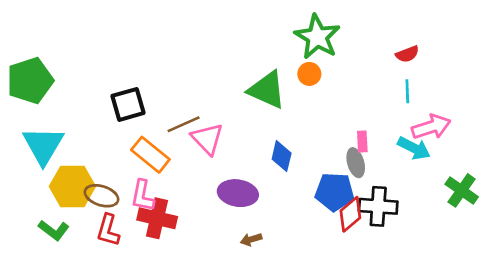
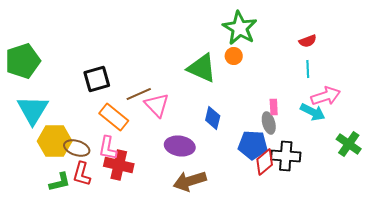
green L-shape: (54, 230) -> (60, 182), moved, turned -50
brown arrow: (251, 239) -> (190, 181), size x2.0

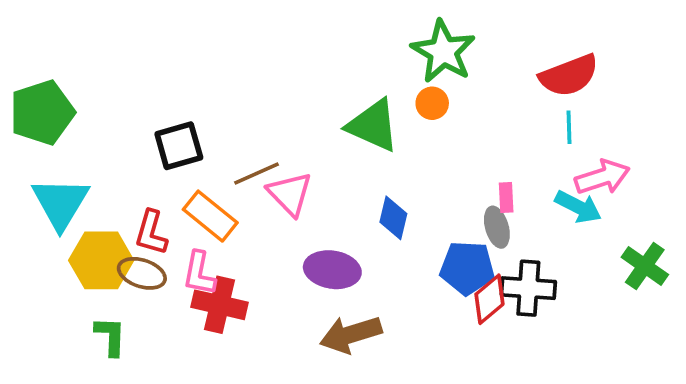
red semicircle: (308, 41) -> (569, 76), size x1.8
red L-shape: (82, 174) -> (151, 233), moved
green L-shape: (60, 182) -> (110, 336), turned -75

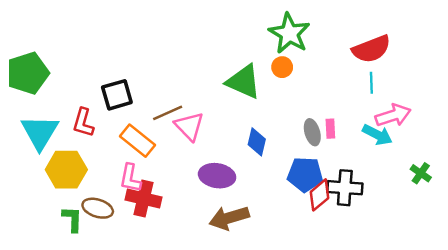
gray ellipse: (497, 227) -> (312, 132), moved
red L-shape: (151, 233) -> (83, 123), moved
green cross: (645, 266) -> (421, 173), size x0.7
brown ellipse: (142, 273) -> (98, 208), moved

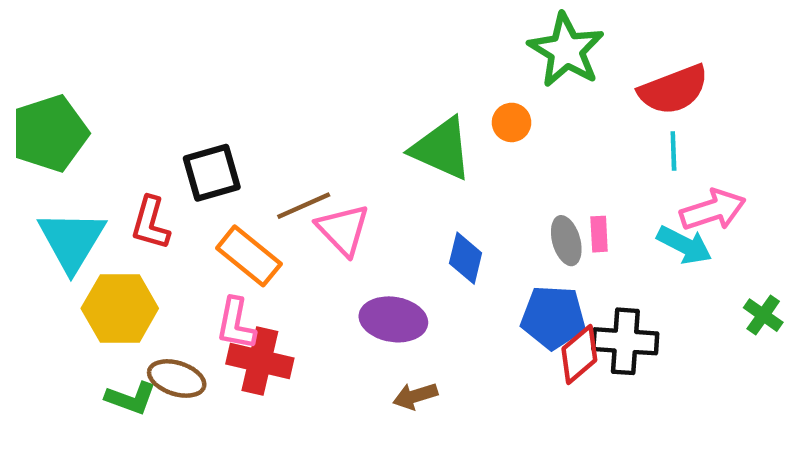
green star: (289, 33) -> (566, 50), moved
brown arrow: (229, 218) -> (415, 396), size x0.6
green L-shape: (72, 219) -> (131, 398), turned 108

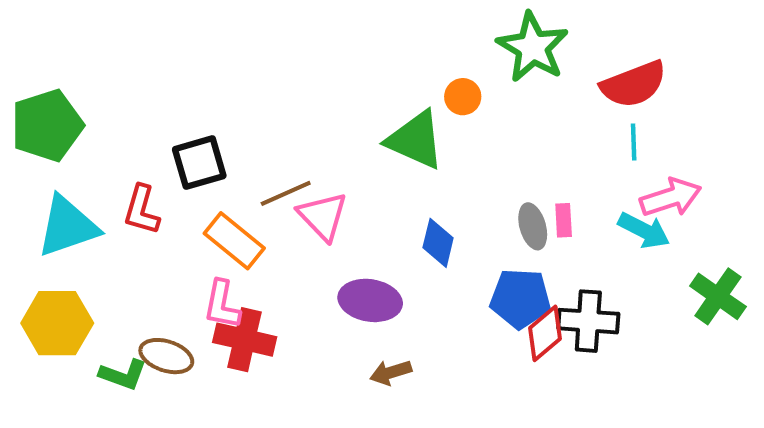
orange circle: (512, 122) -> (463, 97), moved
cyan triangle: (72, 241) -> (68, 226), turned 40
yellow hexagon: (120, 308) -> (57, 323), moved
green cross: (763, 315) -> (718, 296), size x1.5

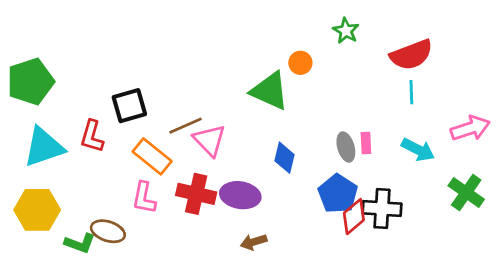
green star: (533, 47) -> (346, 31), size x0.6
pink arrow: (671, 198) -> (470, 128), moved
blue pentagon: (520, 298) -> (338, 194), turned 30
red cross: (245, 340) -> (196, 194), moved

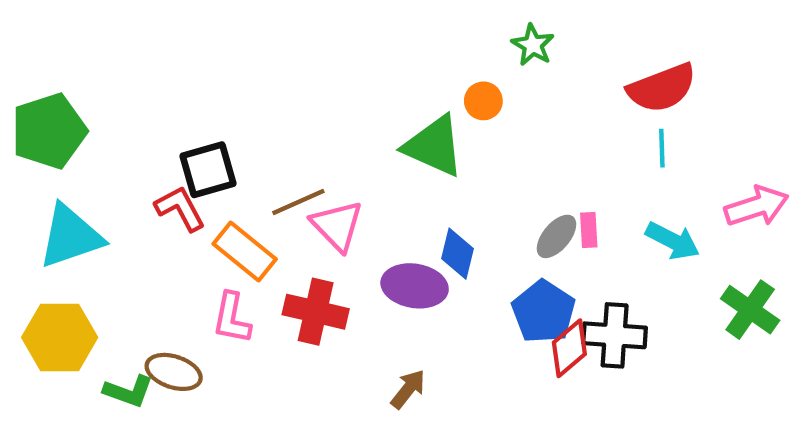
green star: (346, 31) -> (533, 45), moved
red L-shape: (92, 136) -> (180, 208), moved, turned 136
gray ellipse: (346, 147) -> (556, 236), turned 56
purple ellipse: (240, 195) -> (415, 286), moved
brown arrow: (254, 242) -> (408, 389), turned 145

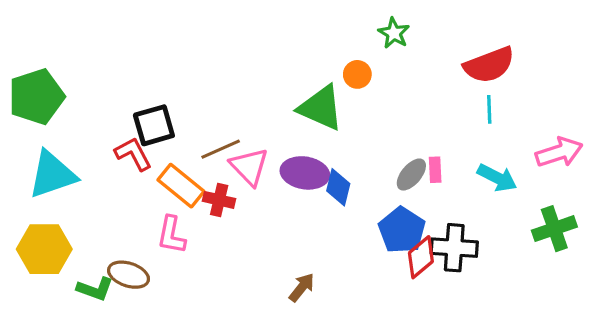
purple ellipse: (415, 286) -> (305, 173), moved
green cross: (750, 310) -> (554, 229), turned 36
red cross: (316, 312) -> (219, 200), moved, size x0.7

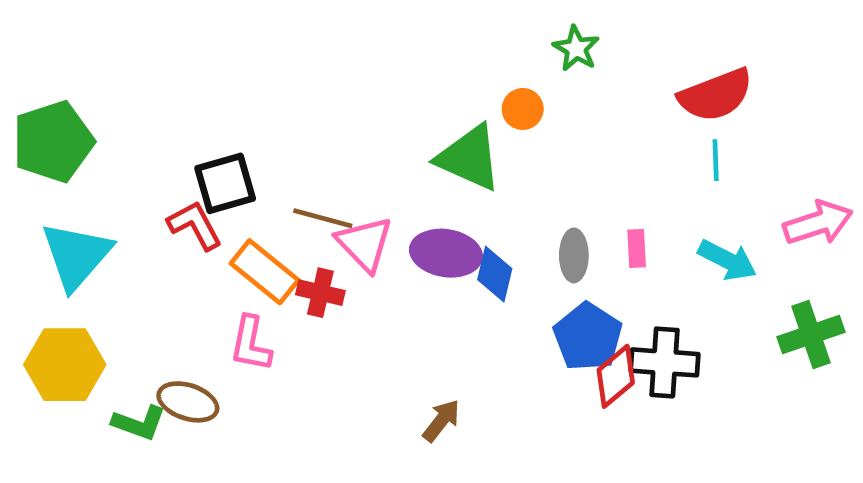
brown line: (221, 149) -> (323, 218), turned 39
cyan triangle: (52, 175) -> (76, 255), turned -30
gray ellipse: (411, 175) -> (574, 255), moved, turned -40

